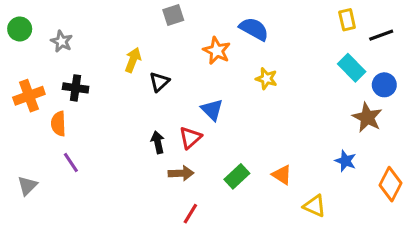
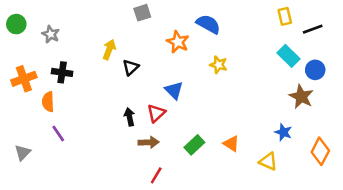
yellow triangle: (314, 206) -> (268, 161), moved

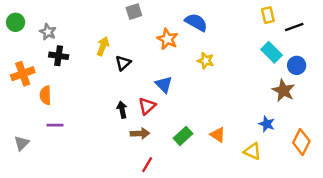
black cross: (62, 72) -> (59, 56), moved
purple line: (58, 133) -> (55, 125), turned -56

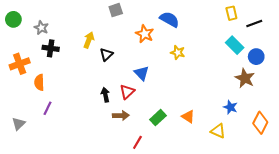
purple line: (55, 125) -> (48, 108), turned -64
red line: (147, 165) -> (137, 142), moved

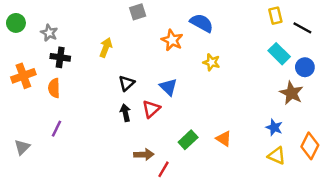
black line: (254, 24) -> (302, 28), turned 49
black triangle: (106, 55) -> (127, 83), moved
orange semicircle: (39, 82) -> (54, 88), moved
brown arrow: (121, 115) -> (144, 155), moved
yellow triangle: (218, 131) -> (277, 156), moved

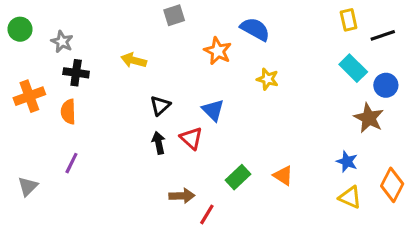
black line: (302, 28) -> (383, 35), turned -48
yellow arrow: (106, 48) -> (134, 60), turned -96
red triangle: (151, 109) -> (191, 138), turned -36

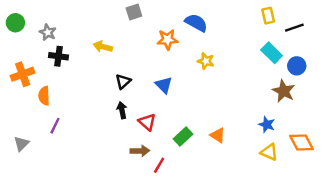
orange star: (218, 51) -> (167, 40), turned -30
orange semicircle: (68, 112) -> (44, 96), moved
red triangle: (191, 138) -> (147, 122), moved
orange diamond: (392, 185) -> (302, 142), turned -55

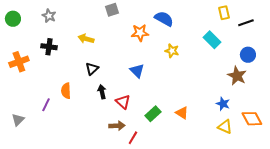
gray star: (48, 32) -> (49, 16), moved
cyan rectangle: (272, 53) -> (212, 40), moved
black triangle: (123, 81) -> (92, 69), moved
orange semicircle: (44, 96) -> (66, 91), moved

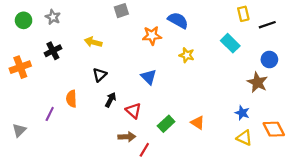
green circle: (13, 19) -> (24, 20), moved
black cross: (49, 47) -> (53, 51), turned -35
black arrow: (102, 92) -> (111, 100), turned 40

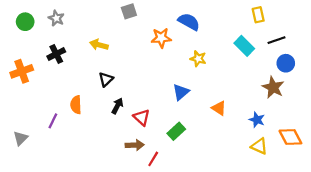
black line: (267, 25) -> (277, 40), moved
blue triangle: (149, 77) -> (181, 92), moved, turned 35
orange triangle: (198, 123) -> (219, 108), moved

